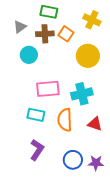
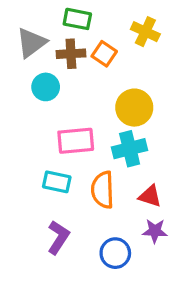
gray triangle: (20, 27) -> (31, 43), size x1.5
yellow circle: (88, 56) -> (134, 108), moved
purple star: (96, 163) -> (155, 231), moved

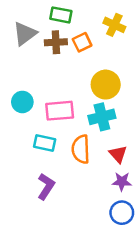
orange square: (104, 54) -> (82, 42), turned 30
cyan circle: (46, 87) -> (22, 102), moved
red triangle: (150, 196) -> (118, 154), turned 30
blue circle: (115, 253) -> (122, 213), moved

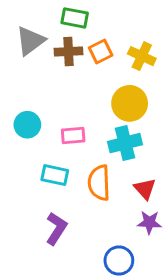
yellow cross: (114, 25) -> (142, 56), moved
pink rectangle: (60, 111) -> (73, 135), size x0.7
blue circle: (122, 213) -> (119, 261), moved

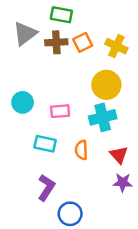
orange semicircle: (99, 183) -> (81, 150), size x0.7
blue circle: (119, 261) -> (70, 214), moved

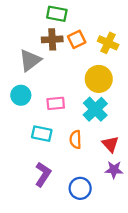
gray triangle: (25, 34) -> (30, 60), moved
cyan cross: (103, 117) -> (95, 109), turned -30
blue circle: (70, 214) -> (80, 188), moved

